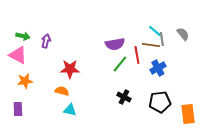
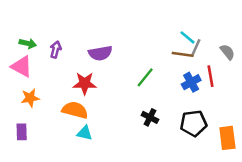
gray semicircle: (183, 34) -> (227, 52), moved
gray line: (162, 39) -> (196, 47), turned 32
purple semicircle: (115, 44) -> (100, 53), moved
red line: (137, 55) -> (211, 76), moved
orange semicircle: (62, 91) -> (75, 110), size x1.5

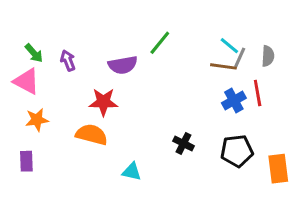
green arrow: (28, 43) -> (34, 53), turned 35
purple arrow: (56, 50) -> (68, 60), turned -35
gray semicircle: (227, 52) -> (268, 56), moved, turned 42
green line: (145, 77) -> (160, 43), moved
cyan triangle: (85, 133) -> (132, 172), moved

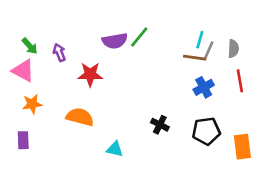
cyan line: (229, 46) -> (200, 40), turned 66
purple semicircle: (123, 65) -> (115, 41), moved
red line: (258, 93) -> (240, 81), moved
red star: (103, 102) -> (90, 74), moved

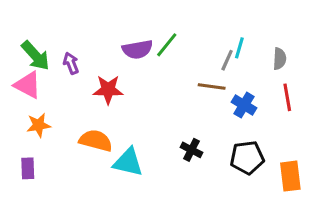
green arrow: (30, 46) -> (35, 56), size x1.5
gray line: (209, 50) -> (227, 60), moved
brown line: (195, 58) -> (212, 87), moved
blue cross: (204, 87) -> (244, 105), turned -30
cyan triangle: (115, 149) -> (128, 162), moved, size x1.5

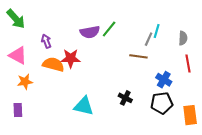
green arrow: (35, 56) -> (16, 19), moved
blue cross: (244, 105) -> (164, 80), moved
orange semicircle: (96, 141) -> (53, 64), moved

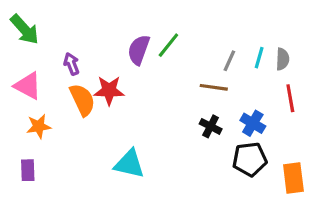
cyan line: (157, 31) -> (259, 58), moved
purple semicircle: (90, 32) -> (139, 50), turned 120
orange semicircle: (53, 64) -> (82, 100), turned 50
black cross: (125, 98) -> (211, 126), moved

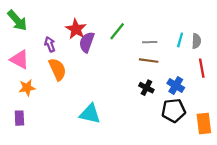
purple semicircle: (139, 50) -> (87, 42), moved
gray line: (229, 61) -> (150, 42), moved, turned 64
red star: (109, 90) -> (76, 29), moved, turned 30

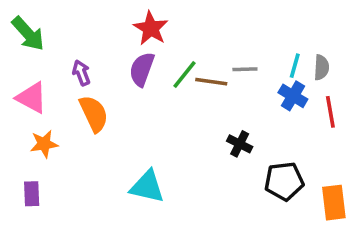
red star: (76, 29) -> (151, 28), moved
green line: (117, 31) -> (185, 75), moved
brown line: (149, 61) -> (211, 82), moved
blue cross: (176, 86) -> (293, 96), moved

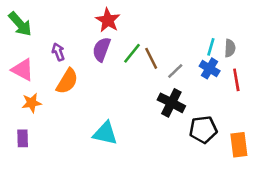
gray line: (245, 69) -> (175, 71), moved, turned -42
brown line: (211, 82) -> (151, 58), turned 55
orange semicircle: (94, 114) -> (67, 81), turned 56
black cross: (240, 144) -> (171, 103), size x1.5

